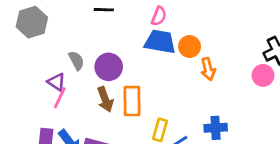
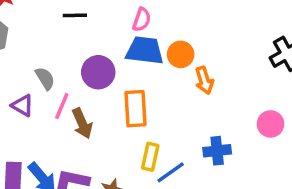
purple circle: (109, 67) -> (98, 72), moved
pink circle: (263, 75) -> (271, 124), moved
pink line: (60, 98) -> (62, 106), moved
orange rectangle: (132, 101) -> (135, 109), moved

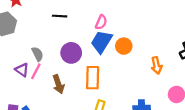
blue trapezoid: (145, 51) -> (101, 42), turned -70
orange arrow: (204, 80) -> (157, 65), moved
pink line: (62, 106) -> (36, 71), moved

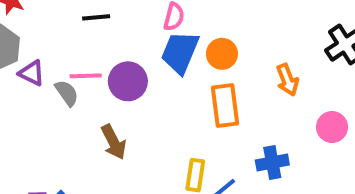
purple triangle: (22, 70) -> (32, 73), moved
pink line: (36, 71) -> (86, 76), moved, turned 70
orange rectangle: (93, 78) -> (225, 105), moved

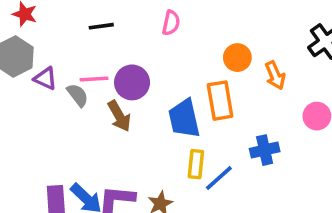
blue trapezoid: (180, 52) -> (184, 119), moved, turned -33
orange circle: (222, 54) -> (237, 58), moved
brown arrow: (114, 142) -> (119, 116), moved

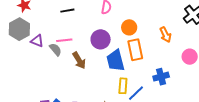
orange circle: (237, 58) -> (129, 27), moved
purple circle: (132, 82) -> (101, 39), moved

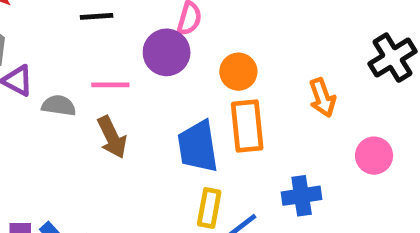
purple circle: (101, 39) -> (167, 52), moved
pink line: (64, 40) -> (110, 85), moved
gray semicircle: (55, 50) -> (59, 105), turned -48

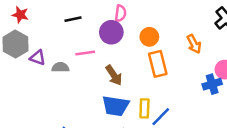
brown arrow: (112, 137) -> (114, 75), moved
blue trapezoid: (198, 147) -> (116, 106), moved, turned -64
blue cross: (302, 196) -> (212, 84), moved

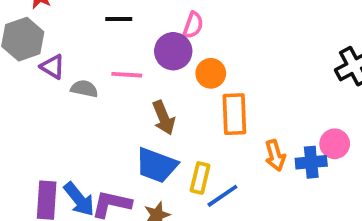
orange circle: (149, 37) -> (211, 73), moved
orange arrow: (194, 44) -> (275, 155), moved

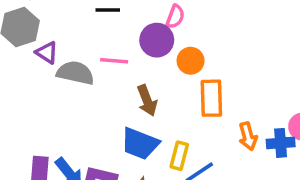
gray semicircle: (84, 89) -> (75, 73), size x1.5

